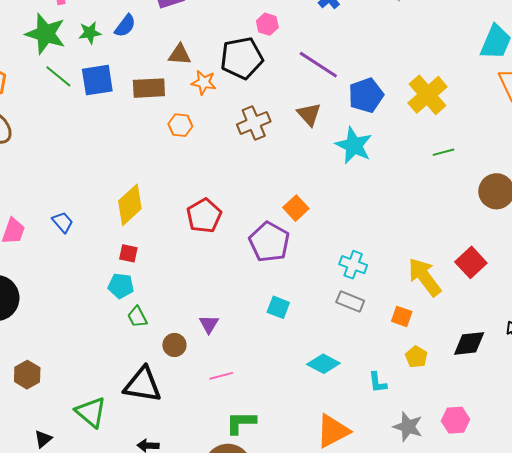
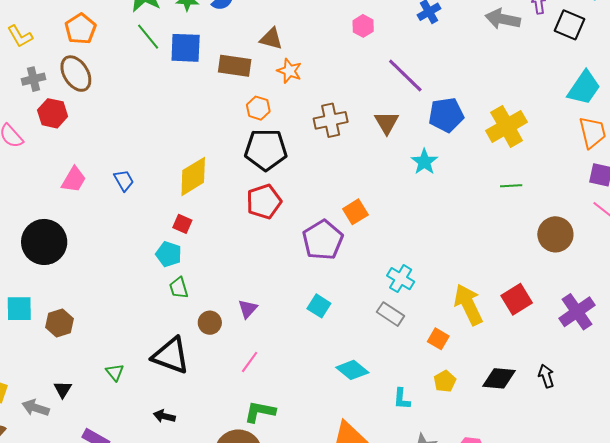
black pentagon: (242, 58) -> (266, 150), moved
cyan star: (354, 145) -> (424, 162), size x0.7
pink line: (221, 376) -> (250, 362), turned -50
green triangle: (91, 412) -> (115, 372), size x0.6
black triangle: (43, 439) -> (63, 389), turned -30

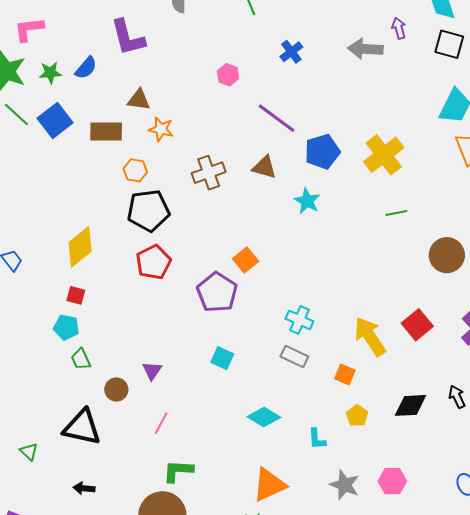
black square: (570, 25) -> (449, 44), moved
blue square: (186, 48) -> (55, 120), turned -32
brown triangle: (387, 123) -> (264, 167), turned -36

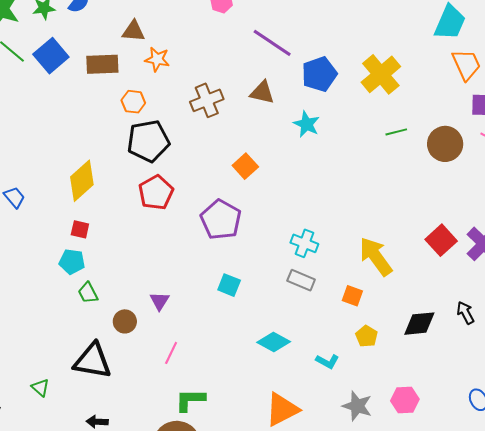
brown circle: (447, 255) -> (445, 144), moved
orange square: (246, 260) -> (245, 166), moved
red square: (417, 325) -> (441, 240), moved
cyan L-shape: (317, 439) -> (327, 361), turned -55

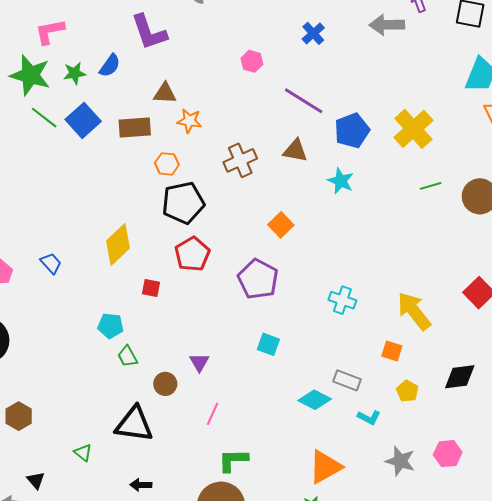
red square: (80, 229) -> (151, 288), moved
gray rectangle: (301, 280) -> (347, 380), moved

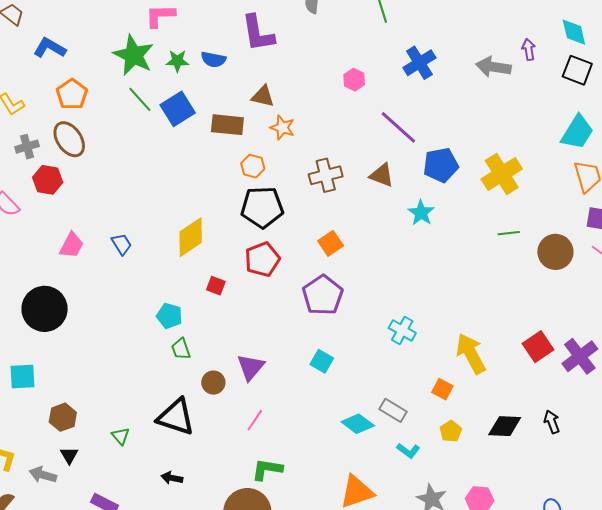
blue cross: (313, 33) -> (419, 63), size x1.4
blue semicircle: (110, 66) -> (213, 59), turned 55
orange square: (281, 225) -> (331, 243), moved
purple triangle: (199, 362) -> (251, 367), size x1.4
brown hexagon: (19, 416) -> (63, 417), moved

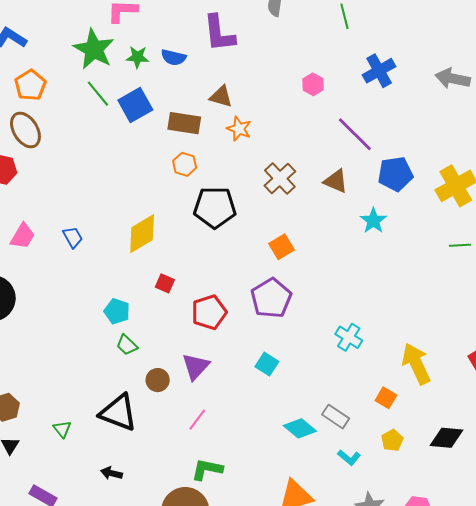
orange hexagon: (253, 166) -> (185, 164), moved
brown cross: (326, 175) -> (280, 178), turned -32
red pentagon: (262, 259) -> (209, 312), moved
green trapezoid: (181, 349) -> (127, 345), turned -30

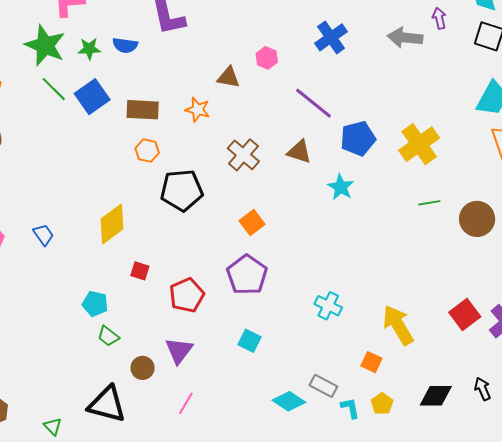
brown triangle: (221, 97) -> (228, 77), moved
cyan L-shape: (349, 458) -> (350, 408), moved, turned -135

